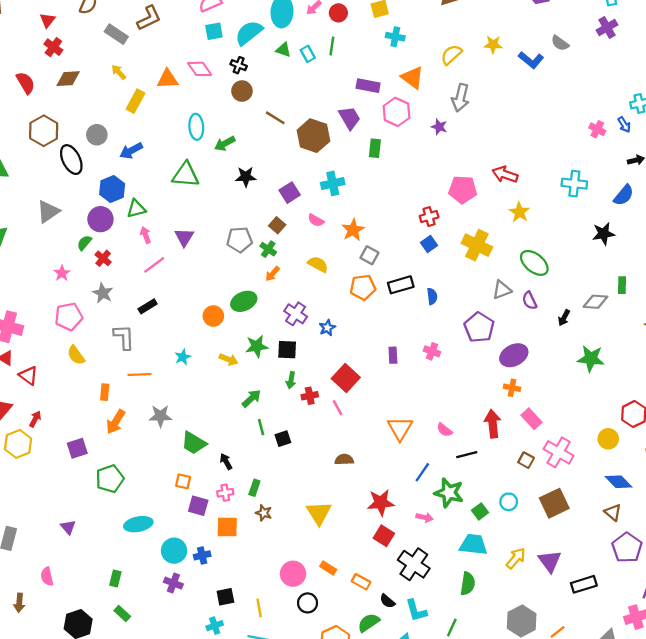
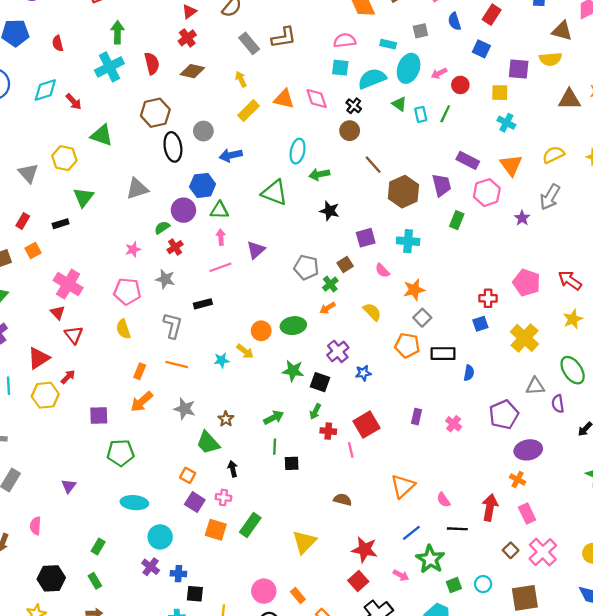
gray star: (103, 293) -> (165, 279), turned -30
yellow arrow: (228, 359) -> (245, 351), moved
green rectangle: (254, 488) -> (250, 525), moved, size x1.5
brown star: (264, 513) -> (226, 419), moved
blue cross: (202, 555) -> (178, 574), moved

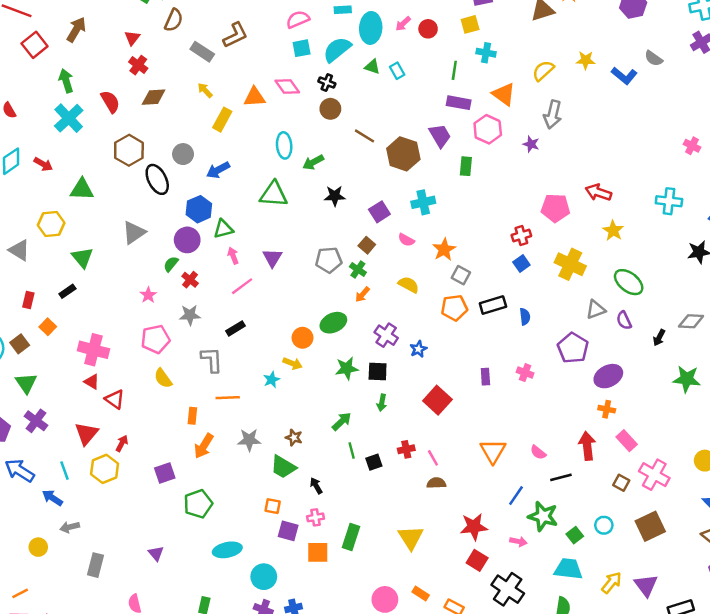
green line: (445, 114) -> (454, 70), moved
red cross: (328, 431) -> (406, 449), moved
pink line: (351, 450) -> (433, 458), moved

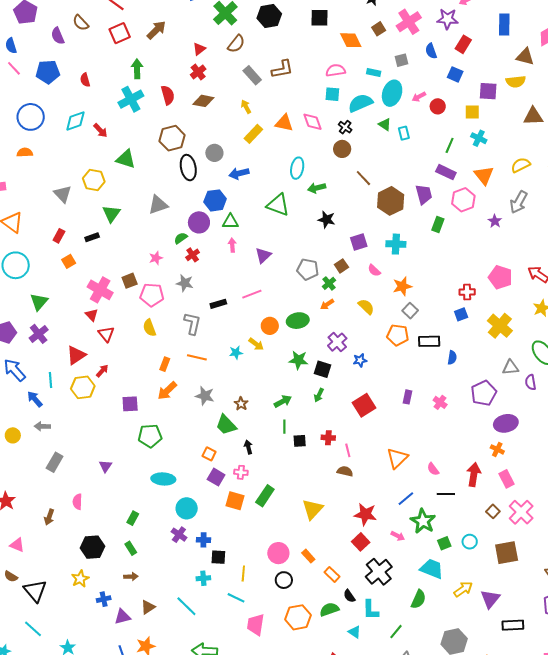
pink line: (242, 286) -> (252, 294), moved
brown square: (20, 344) -> (130, 281), moved

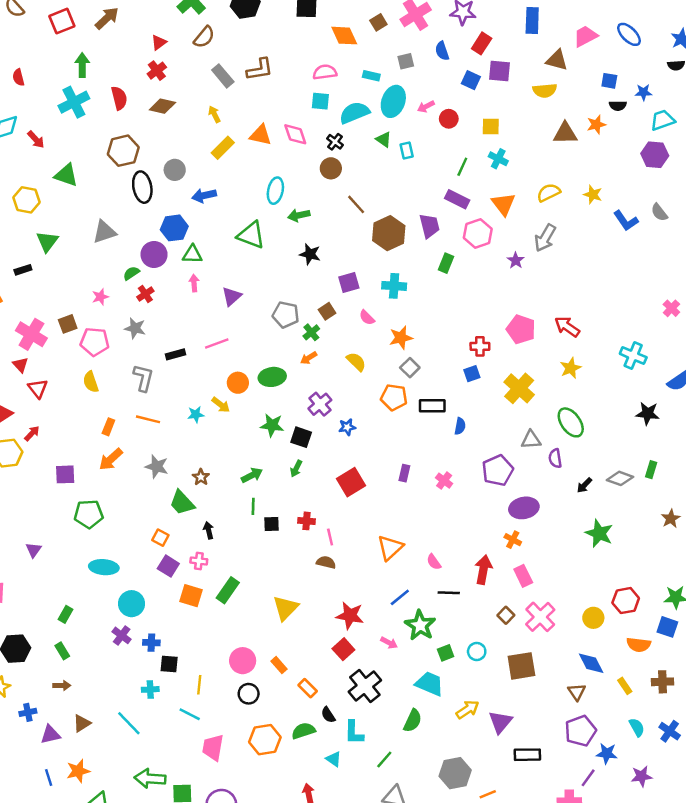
purple square: (488, 91) -> (500, 71), moved

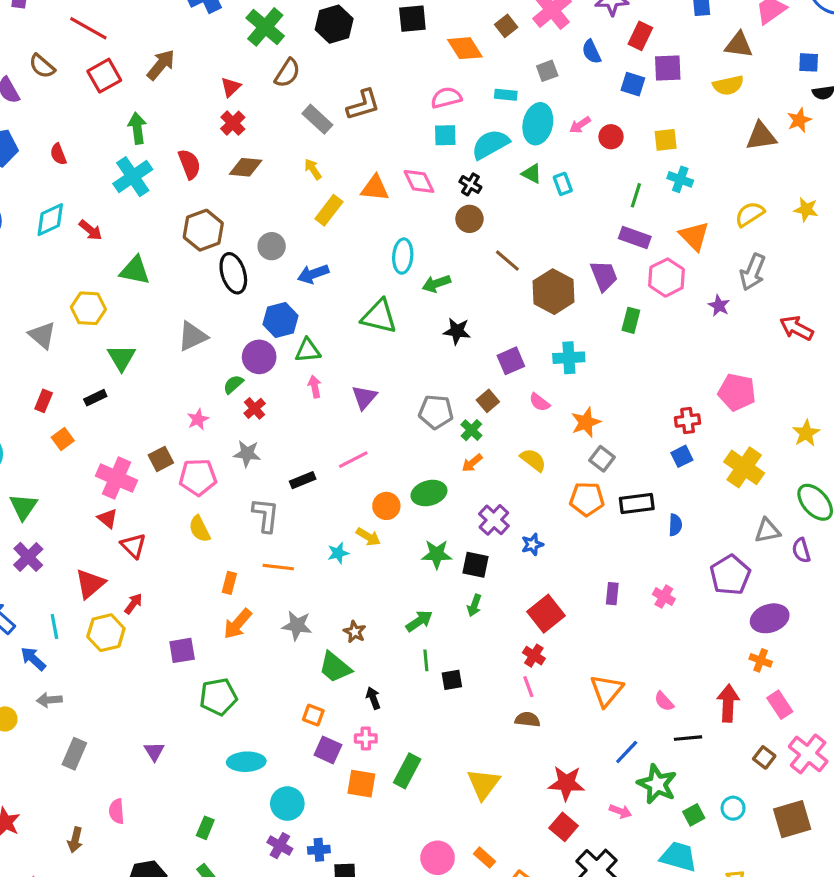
red arrow: (567, 327) -> (797, 328), moved
red cross: (307, 521) -> (534, 656), moved, turned 35

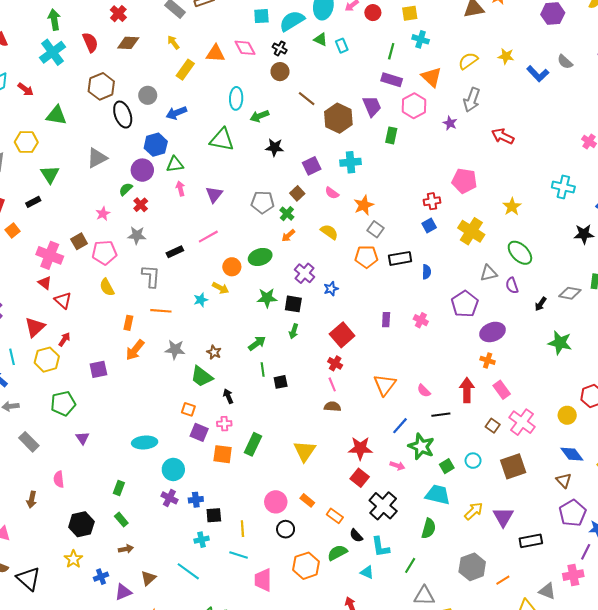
green pentagon: (218, 697) -> (63, 404), moved
gray rectangle: (74, 754) -> (29, 442), turned -66

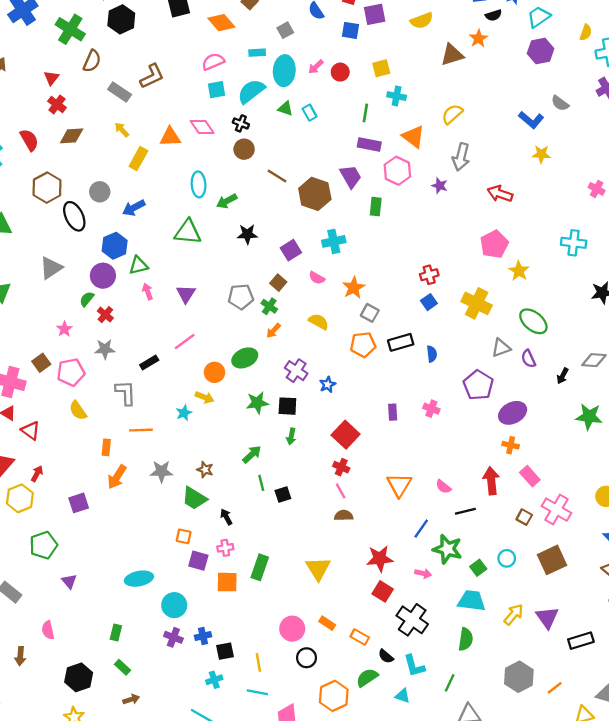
yellow star: (506, 56) -> (541, 154), moved
pink pentagon: (464, 181) -> (494, 244), moved, turned -30

